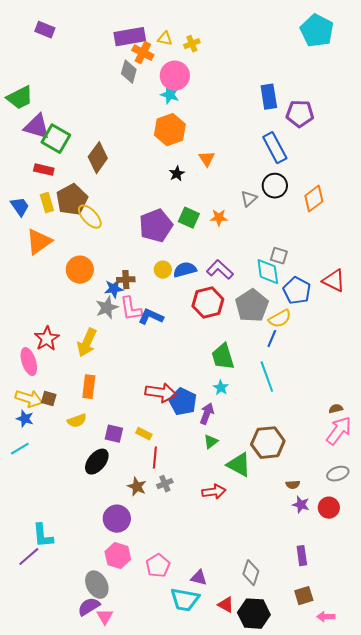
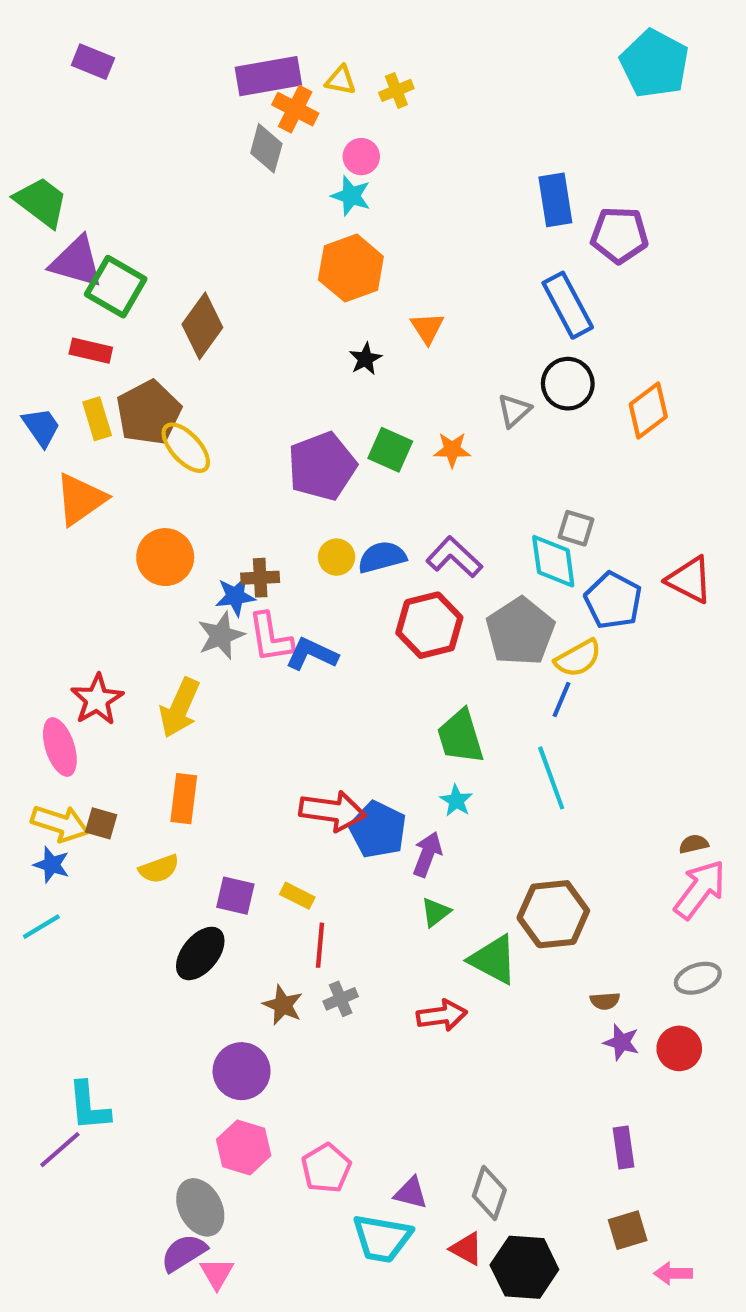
pink circle: (175, 76) -> (361, 157), size x0.6
green trapezoid: (20, 98) -> (41, 202), turned -116
gray diamond: (251, 573) -> (489, 1193), moved

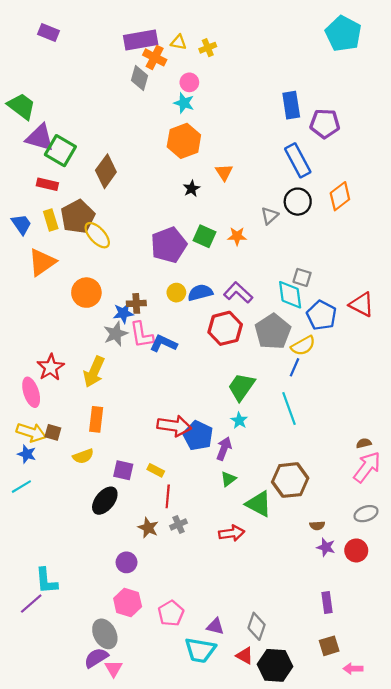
orange diamond: (648, 410) -> (340, 196), moved
green trapezoid: (460, 737) -> (241, 387), turned 52
purple circle: (242, 1071) -> (127, 562), size x0.7

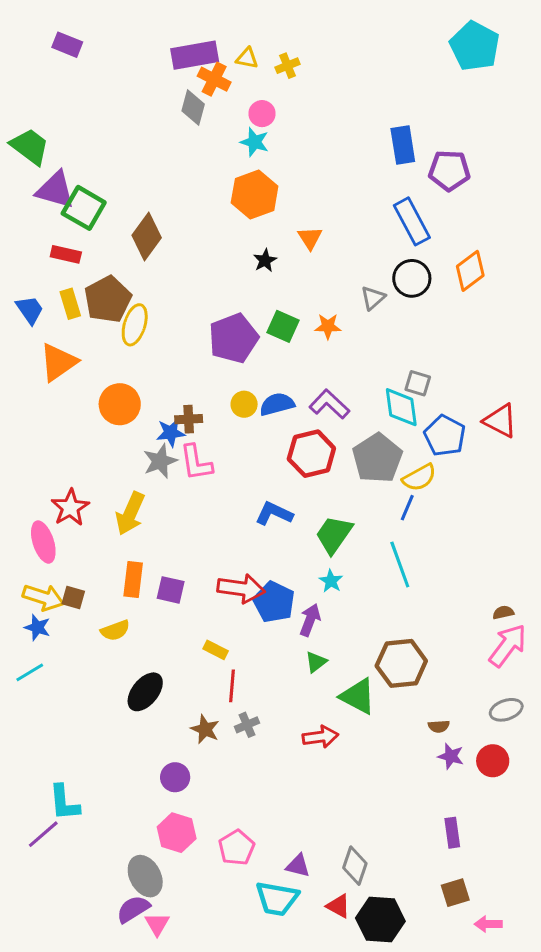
yellow ellipse: (97, 235) -> (135, 325), turned 60
blue L-shape: (163, 344) -> (274, 514), moved
purple square: (123, 470) -> (171, 590), moved

